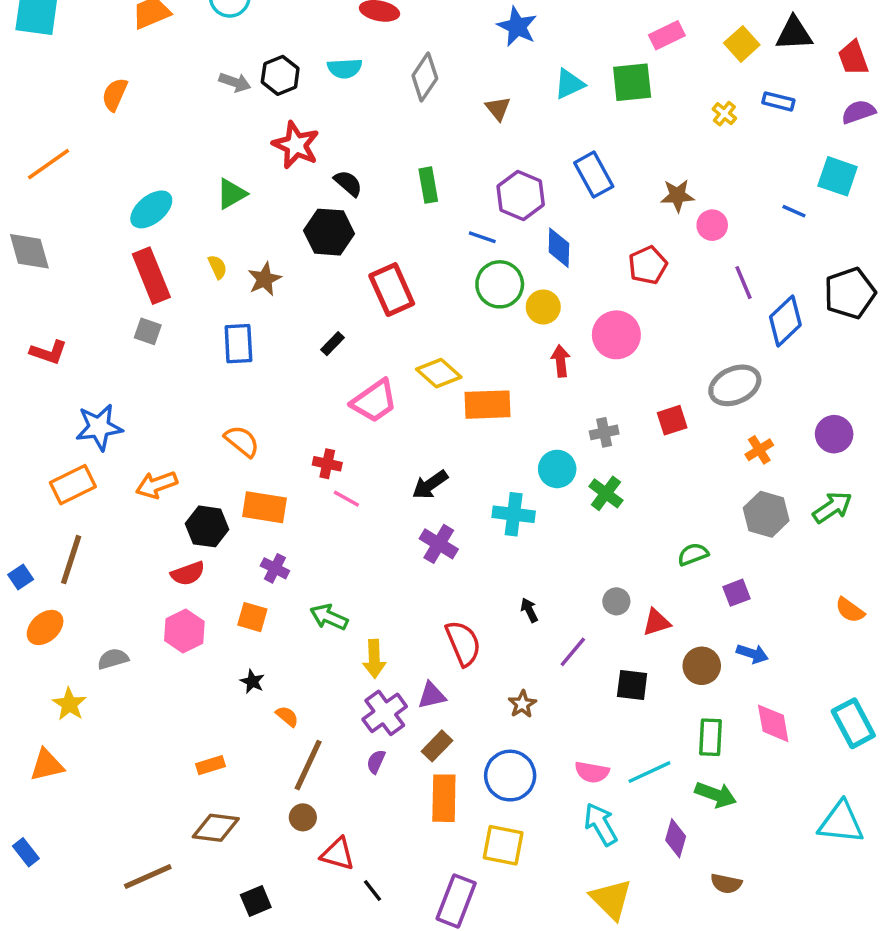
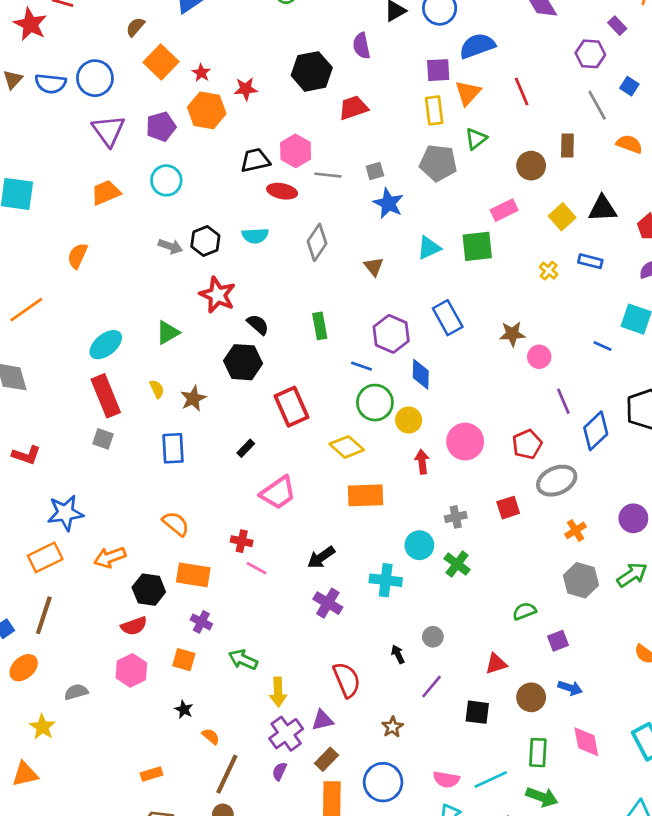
red pentagon: (648, 265) -> (527, 444), moved
yellow diamond: (439, 373) -> (347, 447), moved
gray circle: (616, 601) -> (433, 637), moved

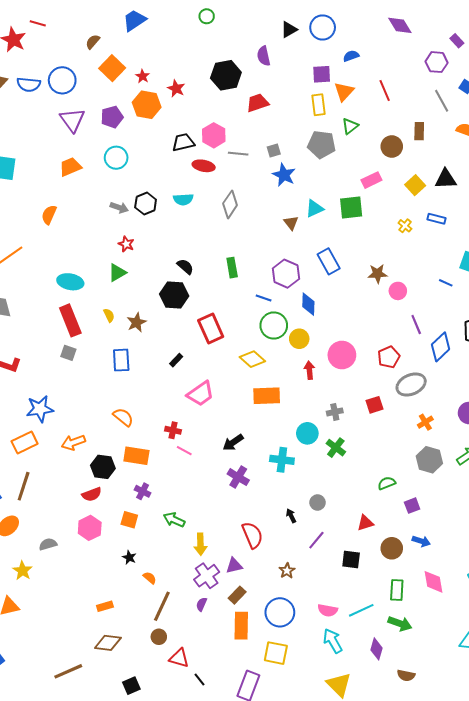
blue semicircle: (477, 46) -> (351, 56), size x0.6
red star: (246, 89) -> (176, 88), turned 30
brown triangle: (374, 267) -> (291, 223), moved
red star: (217, 295) -> (126, 244), moved, size x0.6
cyan ellipse: (106, 345) -> (70, 282), turned 50

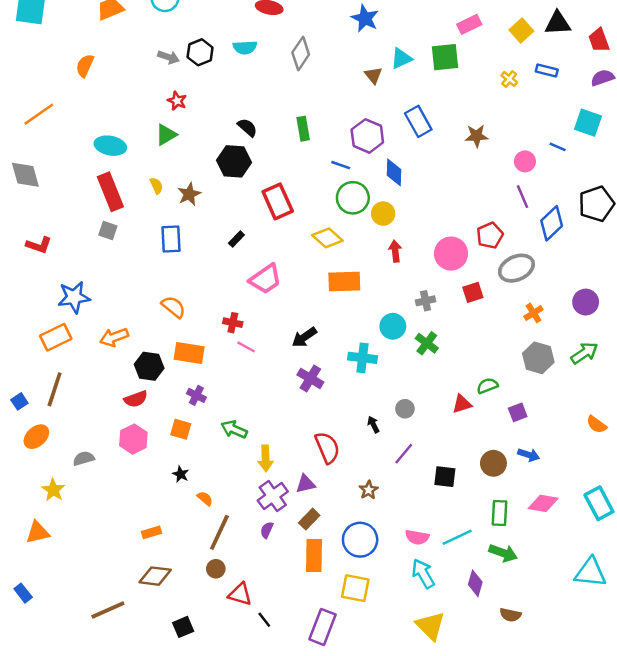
pink circle: (398, 291) -> (525, 161), moved
pink circle: (342, 355) -> (451, 254), moved
red triangle: (365, 523) -> (462, 404), moved
pink diamond: (433, 582) -> (543, 503), turned -70

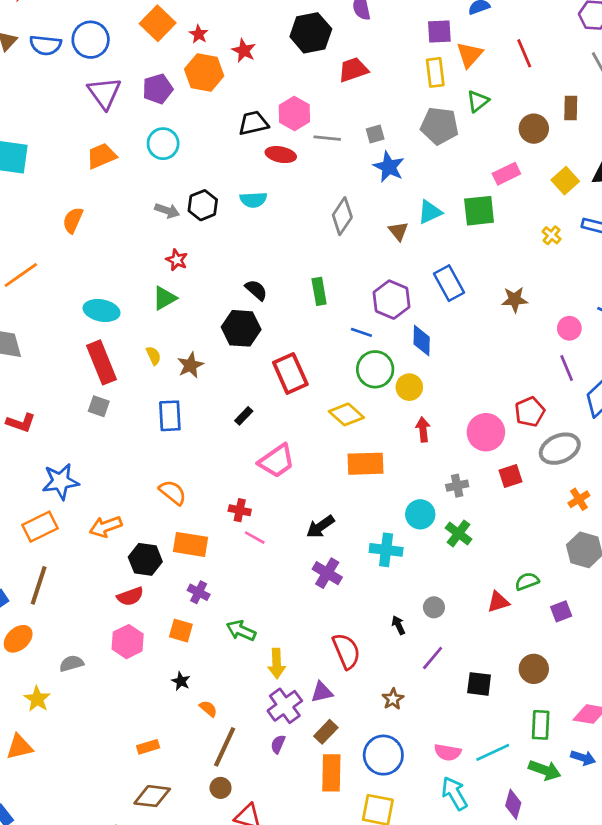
gray diamond: (301, 54) -> (342, 216), moved
blue arrow: (529, 455) -> (583, 758), moved

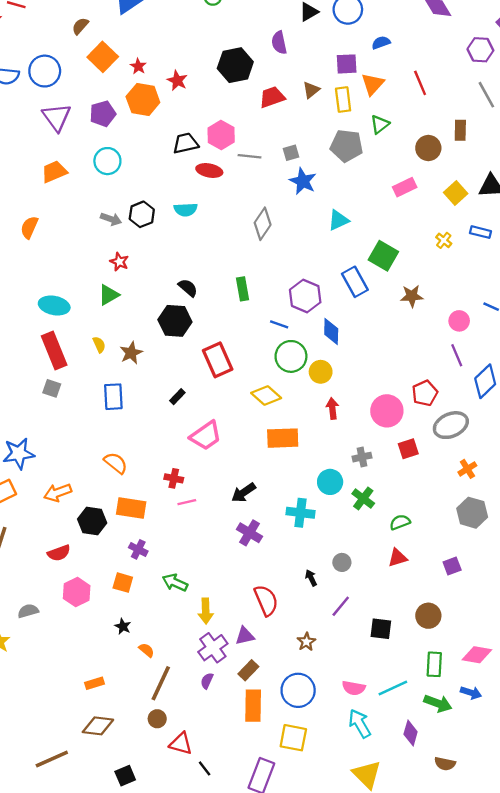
green square: (479, 211) -> (383, 256), moved, turned 36
brown triangle: (398, 231) -> (311, 90), moved, turned 30
pink line: (255, 538) -> (187, 502), turned -42
green semicircle: (527, 581) -> (400, 522), moved
red semicircle: (130, 596) -> (59, 553), moved

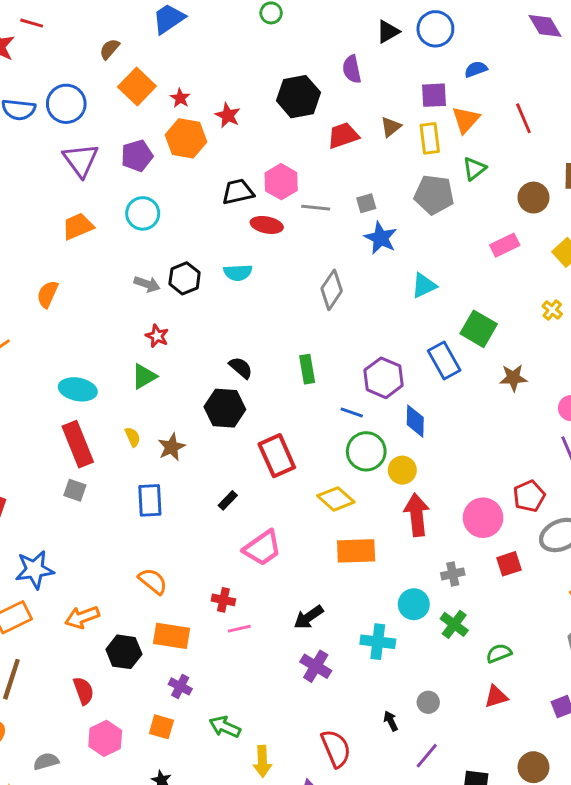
red arrow: (332, 409) -> (417, 515), size x1.6
red semicircle: (59, 553) -> (84, 691), turned -90

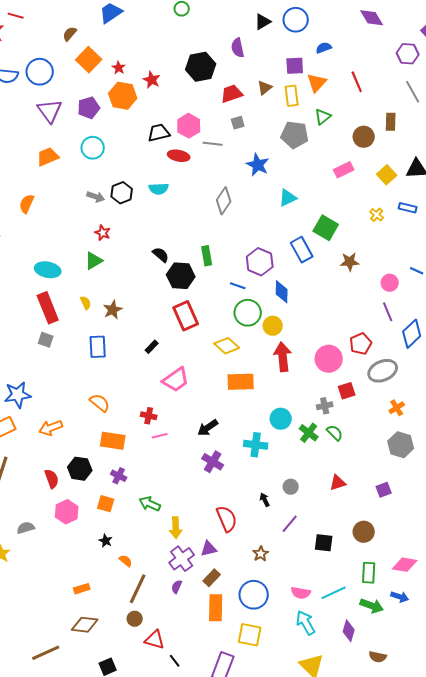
gray square: (366, 203) -> (238, 123), moved
black hexagon: (225, 408) -> (181, 276), moved
gray cross: (453, 574) -> (325, 406), moved
black hexagon: (124, 652) -> (80, 469), moved
green semicircle: (499, 653) -> (335, 433), moved, turned 66

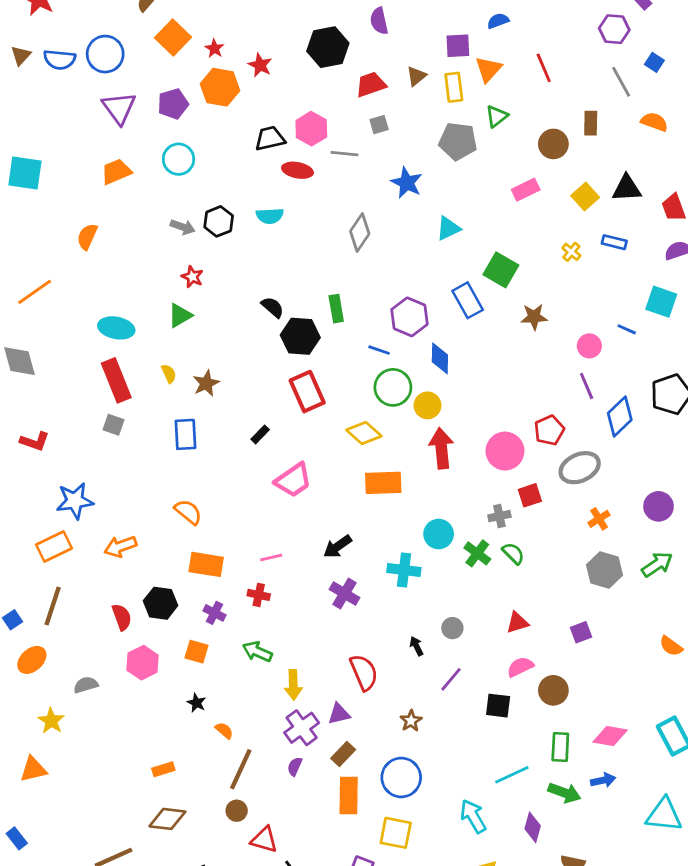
red cross: (149, 416) -> (259, 595), moved
pink semicircle: (301, 593) -> (520, 667), moved, turned 144
blue arrow: (400, 597) -> (603, 780), turned -30

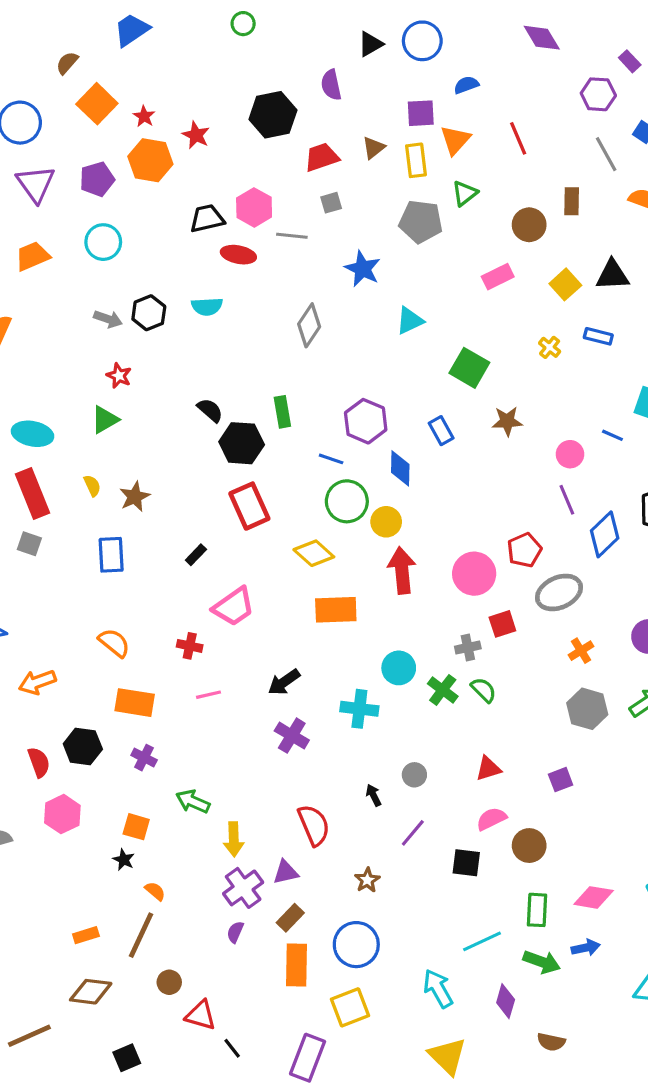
blue rectangle: (468, 300) -> (441, 431), moved, size x0.7
red cross: (259, 595) -> (190, 646), moved
orange square: (196, 652) -> (136, 827), moved
brown line: (241, 769) -> (141, 935), moved
yellow square: (396, 833) -> (350, 1007), turned -32

